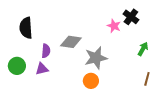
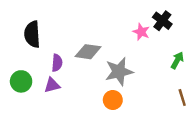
brown line: (147, 79) -> (182, 98), turned -32

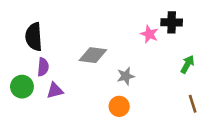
black cross: (162, 21) -> (172, 22), turned -36
purple semicircle: (57, 63) -> (43, 67), moved
gray star: (119, 71) -> (126, 76), size x0.6

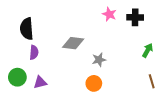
pink star: (149, 34) -> (109, 14), moved
green circle: (22, 87) -> (17, 77), moved
purple triangle: (55, 91) -> (40, 82), moved

